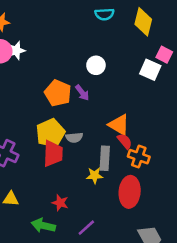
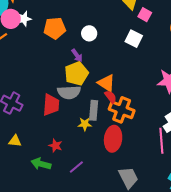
pink square: (164, 55) -> (145, 15), moved
orange pentagon: (58, 93) -> (55, 28), moved, turned -30
yellow pentagon: (50, 133) -> (76, 74), moved
gray semicircle: (74, 138) -> (69, 92), size x1.6
orange cross: (139, 157) -> (122, 110), size x1.4

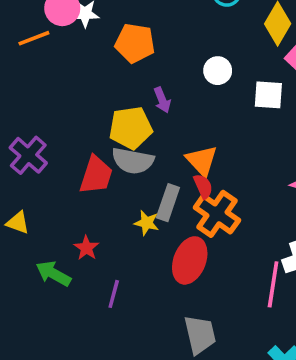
white circle: (89, 33) -> (218, 71), moved
white square: (134, 39) -> (268, 95), turned -36
yellow pentagon: (76, 74) -> (131, 128), moved
purple line: (76, 167) -> (114, 294), turned -49

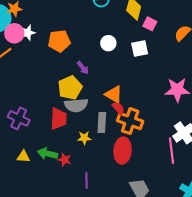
yellow star: (147, 223) -> (84, 138), moved
green arrow: (53, 274) -> (47, 154), moved

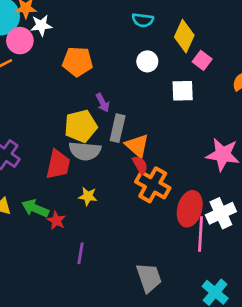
white star: (28, 33) -> (41, 25), moved
white circle: (108, 43) -> (147, 61), moved
gray rectangle: (102, 122) -> (118, 128), moved
red ellipse: (123, 151) -> (190, 209), moved

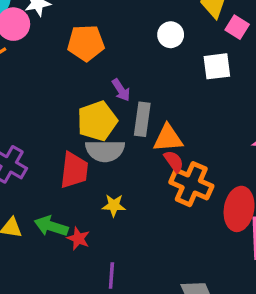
orange triangle: (137, 146) -> (168, 138), turned -40

